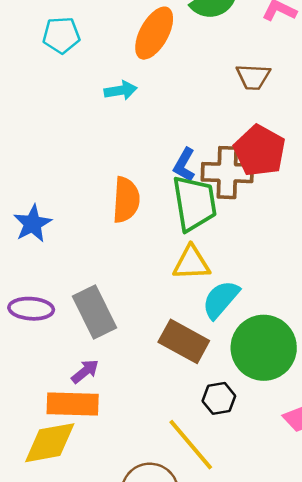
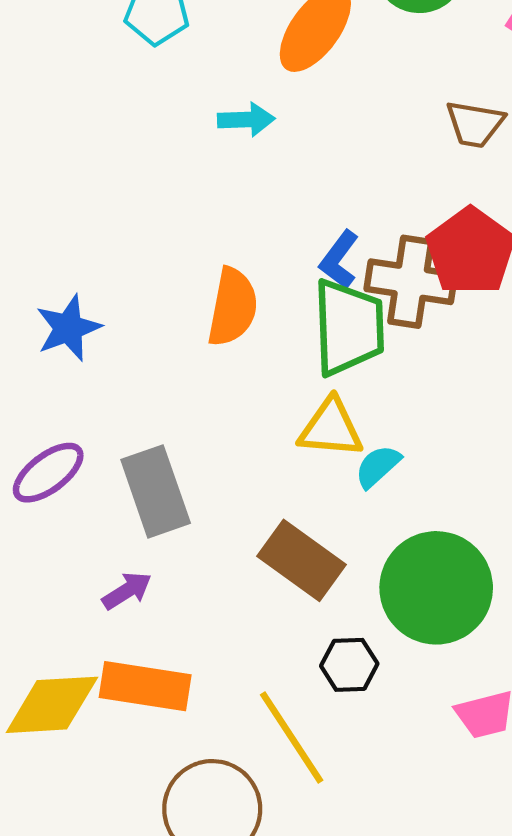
cyan semicircle: (221, 299) -> (378, 466), moved, size x0.7
purple ellipse: (31, 309) -> (48, 473), turned -48
orange rectangle: (73, 404) -> (145, 686), moved

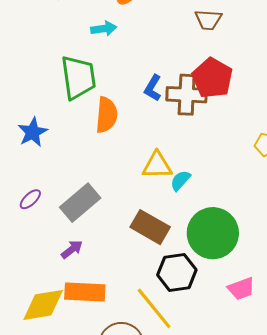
green trapezoid: (349, 327) -> (78, 77), moved
purple ellipse: (48, 473) -> (30, 199), size x0.7
gray rectangle: (156, 491) -> (80, 203), turned 75
black hexagon: (349, 665) -> (177, 272), size x1.5

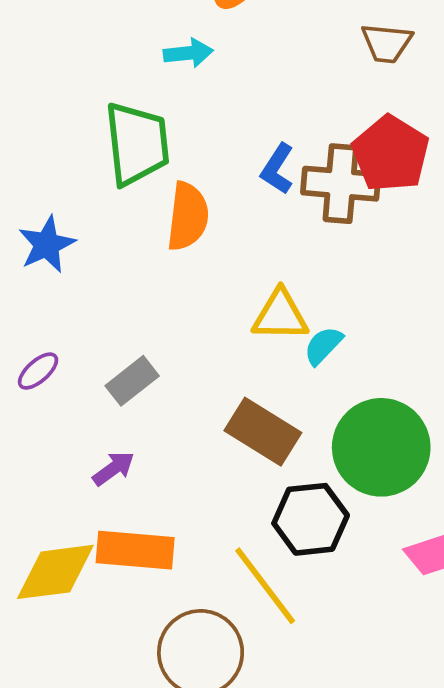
gray rectangle: (80, 203) -> (132, 381), size x0.7

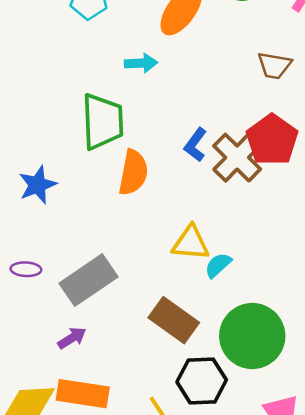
brown cross: (341, 184) -> (237, 158), turned 36
purple ellipse: (38, 371) -> (26, 269), turned 40
gray rectangle: (132, 381) -> (89, 280), size x1.6

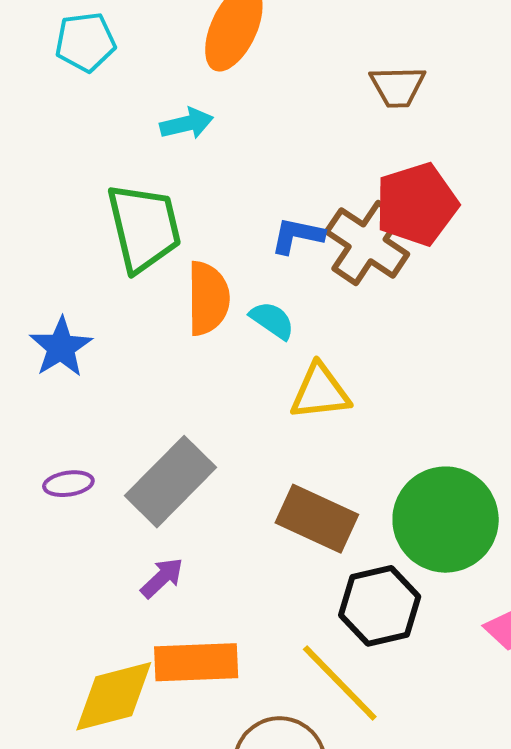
red pentagon: (272, 140) -> (417, 204), turned 30
blue L-shape: (195, 145) -> (297, 236), turned 76
cyan semicircle: (218, 265) -> (272, 320), moved, turned 88

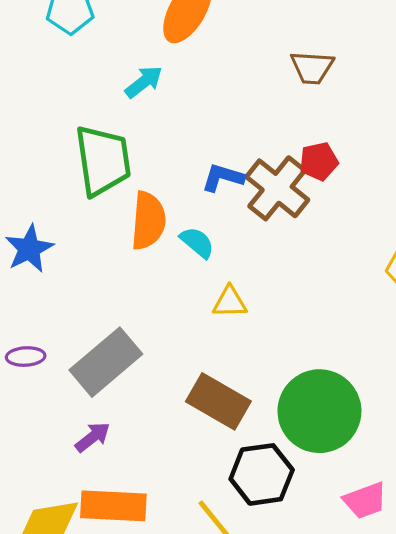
cyan arrow: (187, 124) -> (144, 82), turned -30
red pentagon: (417, 204) -> (319, 161), size x0.6
yellow triangle: (320, 392) -> (230, 302), size x0.7

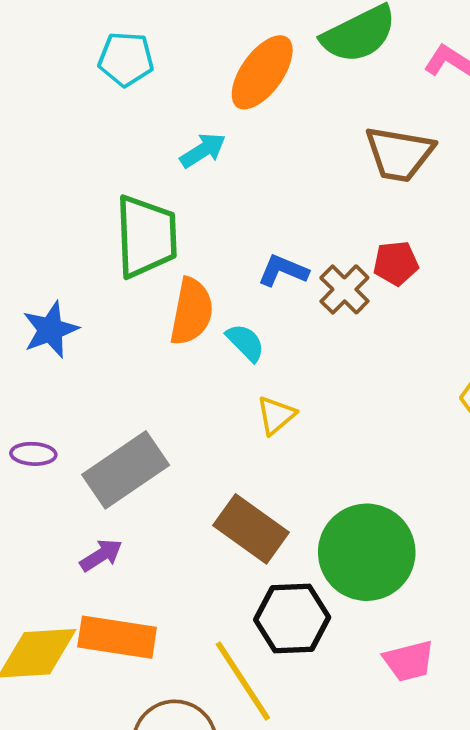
brown trapezoid: (312, 68) -> (399, 154), size x1.4
brown cross: (277, 188) -> (344, 289), size x0.7
yellow triangle: (230, 302) -> (276, 415), turned -45

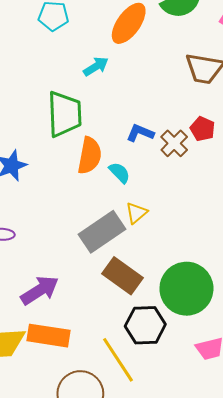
red pentagon: (396, 263) -> (203, 129), turned 30
gray rectangle: (126, 470) -> (102, 232), moved
purple arrow: (101, 555) -> (40, 290), size x1.6

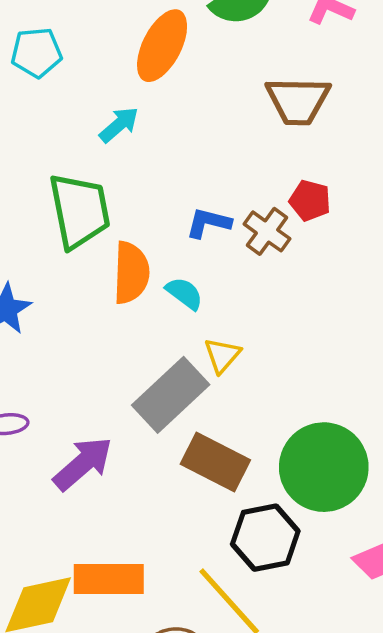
purple arrow: (40, 290) -> (83, 464), moved

